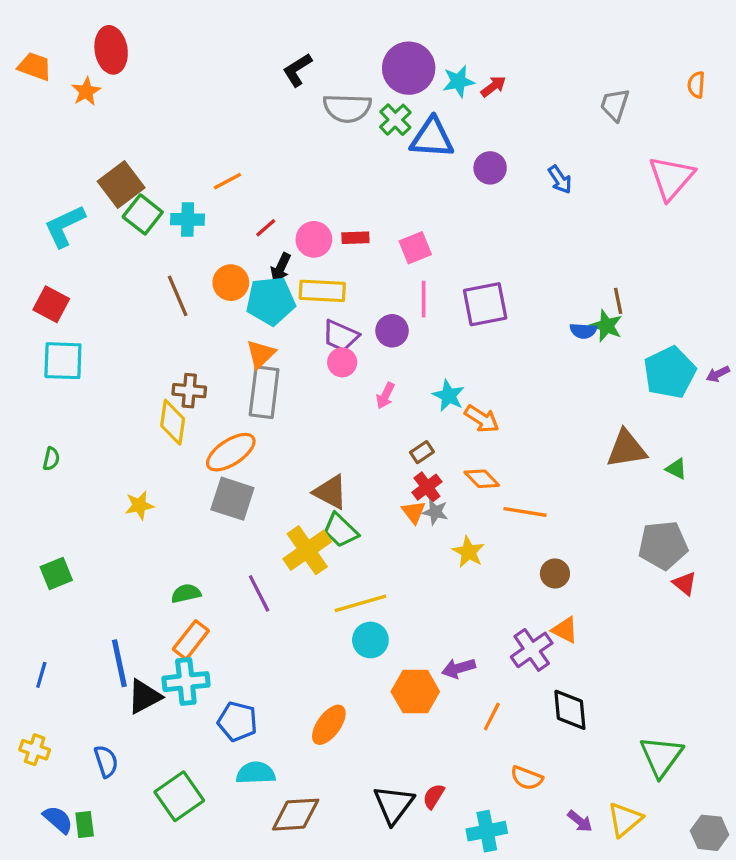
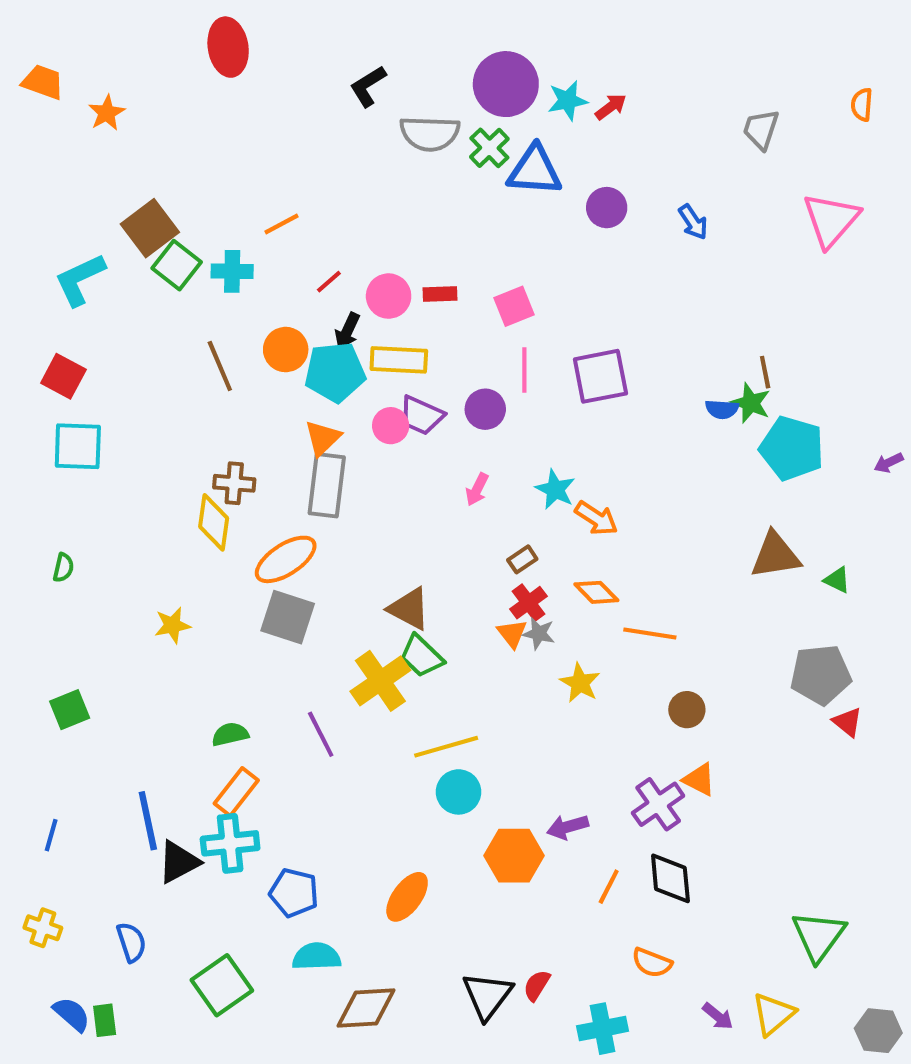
red ellipse: (111, 50) -> (228, 47), moved
pink circle: (342, 362) -> (391, 426), moved
cyan pentagon: (670, 372) -> (792, 448), moved, turned -30
black diamond: (570, 710) -> (670, 878), moved

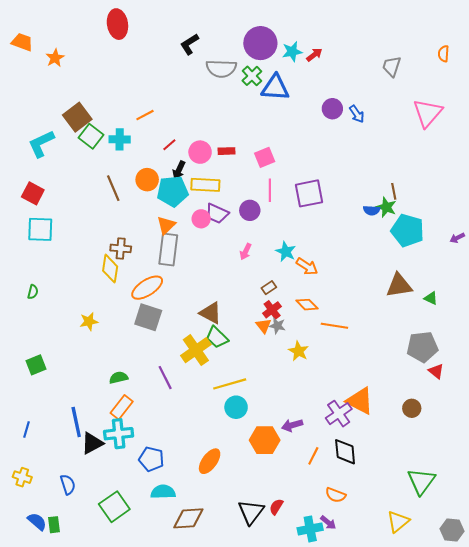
purple circle: (607, 208) -> (332, 109), moved
brown circle: (687, 710) -> (412, 408), moved
orange triangle: (699, 780) -> (360, 401), size x1.6
purple arrow: (718, 1016) -> (328, 523), moved

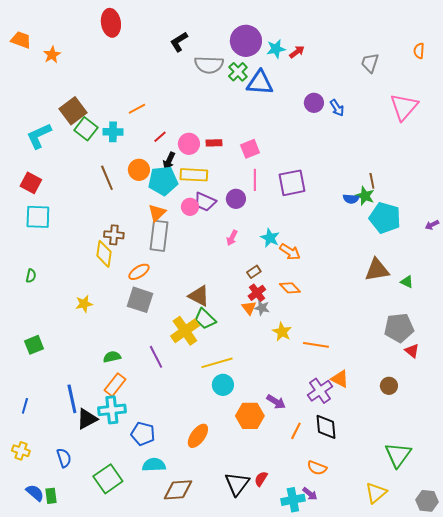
orange ellipse: (147, 288) -> (139, 272), size x0.7
orange line: (334, 326) -> (316, 345), moved
orange triangle: (360, 401) -> (340, 379), size x0.7
purple arrow: (292, 425) -> (276, 402), turned -132

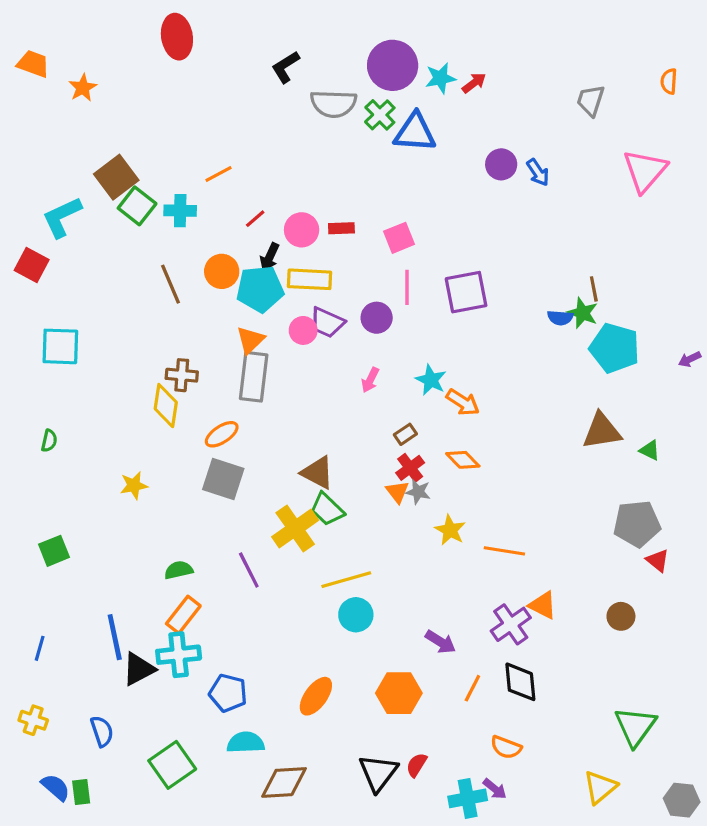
red square: (31, 183) -> (32, 265), moved
orange hexagon: (250, 416) -> (399, 693), moved

